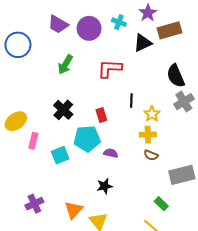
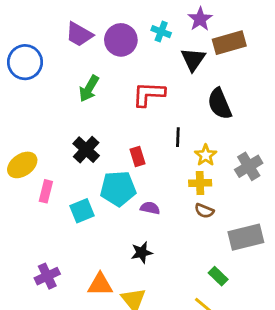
black triangle: (143, 43) -> (193, 59), turned -30
black semicircle: (176, 76) -> (220, 104), moved
gray cross: (184, 102) -> (249, 166), moved
orange triangle: (74, 210) -> (100, 284), turned 48

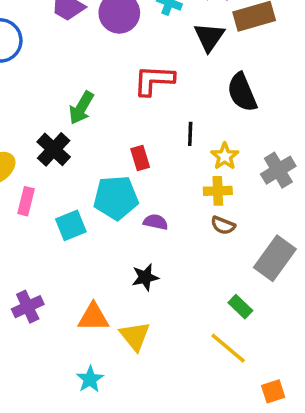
green arrow: (89, 89) -> (81, 108), moved
black cross: (86, 150) -> (54, 149), moved
gray rectangle: (246, 237) -> (275, 258), turned -40

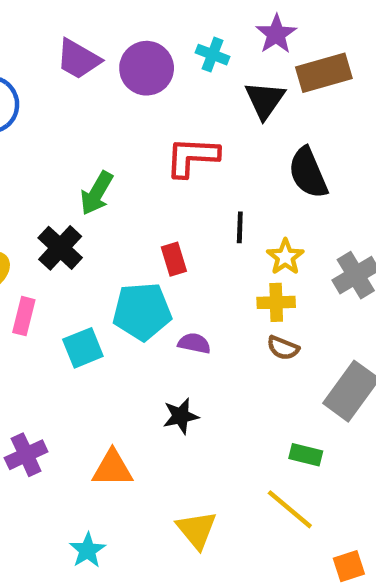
green rectangle: (240, 307) -> (306, 455), turned -30
yellow triangle: (135, 336) -> (197, 530), moved
cyan star: (90, 379) -> (87, 550), moved

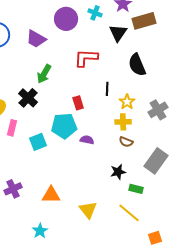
purple trapezoid: (78, 59) -> (36, 39), moved
black star: (181, 416) -> (118, 172), moved
yellow triangle: (197, 530) -> (88, 210), moved

